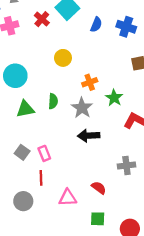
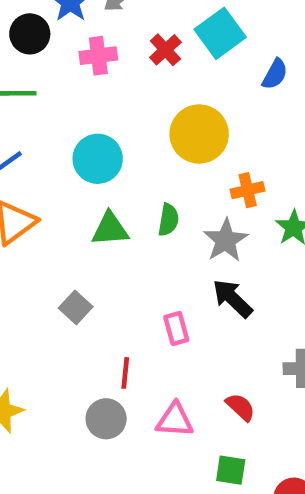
yellow circle: (63, 58) -> (199, 134), size x1.6
black arrow: (89, 136) -> (233, 298), turned 40
gray square: (22, 152) -> (76, 307), moved
pink rectangle: (44, 153) -> (176, 328), moved
gray circle: (23, 201) -> (106, 419), moved

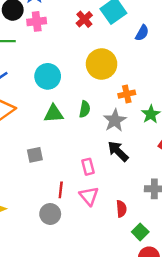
pink cross: (98, 56) -> (37, 21), moved
gray square: (76, 307) -> (35, 155), turned 35
red semicircle: (240, 407) -> (121, 209), turned 42
pink triangle: (175, 420) -> (89, 196), moved, turned 45
green square: (231, 470) -> (140, 232), moved, turned 35

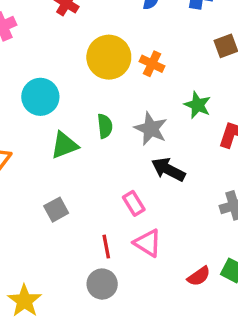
orange cross: (127, 94) -> (152, 64), moved, turned -35
red semicircle: (121, 209) -> (199, 276), moved, turned 77

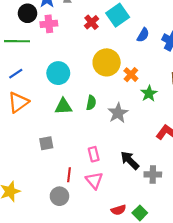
green star: (197, 105) -> (149, 93), moved
black arrow: (168, 169) -> (130, 160), moved

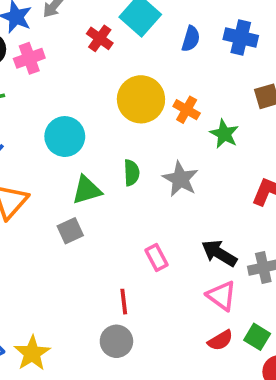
gray square: (46, 143) -> (70, 231), moved
pink triangle: (94, 180) -> (222, 296), moved

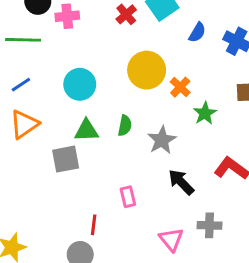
gray square: (70, 231) -> (66, 159), size x1.4
black arrow: (219, 253) -> (181, 182), moved

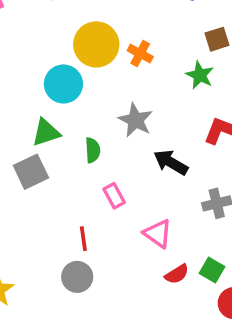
cyan circle: (80, 84) -> (63, 84), moved
green star: (205, 113) -> (200, 75), moved
green semicircle: (125, 126) -> (93, 150), moved
pink triangle: (171, 239) -> (158, 234), moved

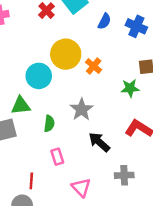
green star: (200, 75) -> (130, 88), turned 30

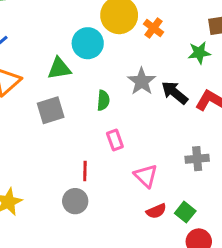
green triangle: (21, 106) -> (59, 68), moved
black arrow: (99, 142) -> (175, 93), moved

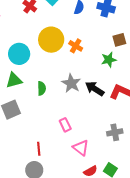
cyan circle: (88, 43) -> (19, 54), moved
green semicircle: (103, 100) -> (42, 88), moved
pink rectangle: (115, 140) -> (65, 125), moved

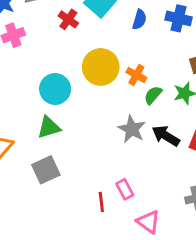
green semicircle: (42, 88) -> (153, 95), moved, turned -136
red line: (39, 149) -> (101, 202), moved

